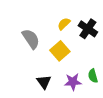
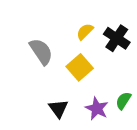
green semicircle: (93, 76) -> (123, 101), turned 48
purple star: (73, 82) -> (97, 109), turned 30

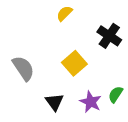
yellow semicircle: (85, 32) -> (64, 13), moved
gray semicircle: (41, 51) -> (23, 68), moved

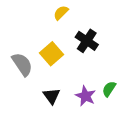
black cross: (109, 36) -> (87, 41), moved
yellow square: (74, 63) -> (52, 54), moved

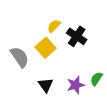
yellow semicircle: (61, 13) -> (54, 26), moved
purple star: (86, 96) -> (76, 85), turned 30

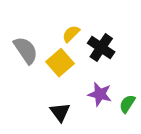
gray semicircle: (20, 57) -> (26, 50), moved
purple star: (76, 85) -> (100, 94), moved, turned 30

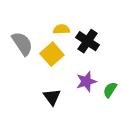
yellow semicircle: (71, 34) -> (61, 29), turned 42
purple star: (100, 94) -> (86, 82), turned -30

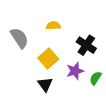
black cross: (88, 41) -> (86, 45), moved
yellow square: (52, 54) -> (48, 59), moved

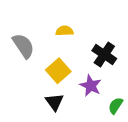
purple star: (75, 71) -> (91, 86), turned -30
green semicircle: (96, 78) -> (116, 106), moved

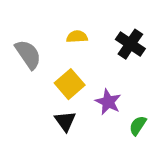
black cross: (104, 55) -> (130, 44), moved

